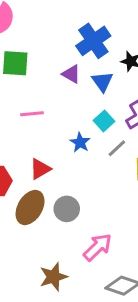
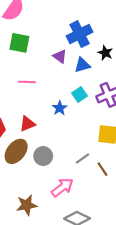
blue triangle: (102, 81) -> (82, 65), turned 42
gray line: (117, 148) -> (83, 158), moved

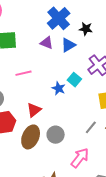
cyan square: (80, 94) -> (74, 80), moved

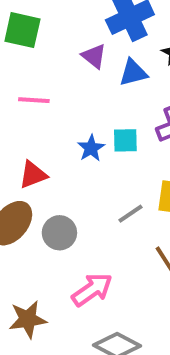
cyan square: (74, 80) -> (125, 140), turned 32
gray line: (91, 127) -> (130, 214), moved

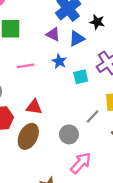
blue star: (91, 148) -> (59, 61), moved
red triangle: (33, 175) -> (34, 107), turned 42
gray circle: (59, 233) -> (69, 134), moved

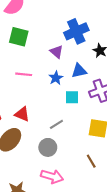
blue triangle: (77, 38) -> (79, 71), moved
gray line: (93, 116) -> (56, 124), moved
pink arrow: (81, 163) -> (52, 176), turned 50

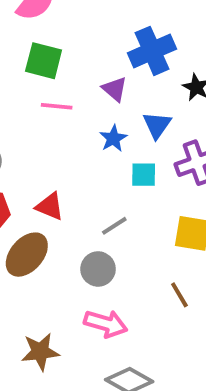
blue triangle: (79, 71) -> (157, 125), turned -42
pink line: (24, 74) -> (57, 106), moved

